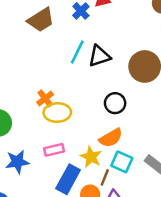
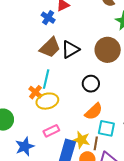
brown trapezoid: (41, 20) -> (50, 47), moved
cyan line: (77, 52) -> (46, 79), moved
yellow star: (91, 157) -> (81, 140), moved

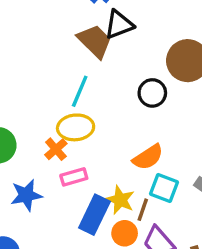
brown trapezoid: (50, 47) -> (95, 41), turned -100
black triangle: (70, 49) -> (119, 25), moved
black circle: (91, 84) -> (152, 93), moved
orange cross: (35, 92) -> (56, 149), moved

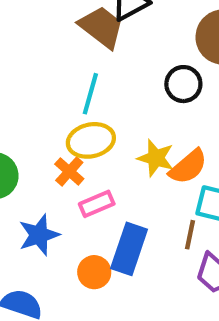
yellow star: (120, 200) -> (156, 158), moved
orange circle: (125, 233) -> (94, 272), moved

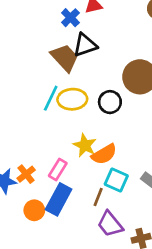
yellow ellipse: (91, 140) -> (72, 99), moved
orange cross: (69, 171) -> (26, 174), moved
pink rectangle: (97, 204) -> (58, 169), moved, turned -45

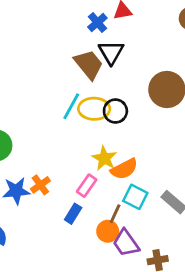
black triangle: (85, 45) -> (111, 52), turned -45
black circle: (110, 102) -> (115, 111), moved
pink rectangle: (58, 169) -> (87, 186), moved
blue rectangle: (59, 199) -> (73, 214), size x0.6
orange circle: (34, 210) -> (108, 231), moved

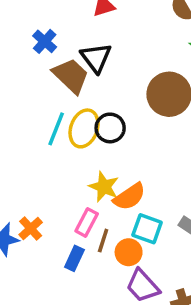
blue cross: (97, 23) -> (45, 41), moved
yellow ellipse: (94, 109) -> (84, 128), turned -64
brown line: (115, 214) -> (103, 241), moved
orange circle: (108, 231) -> (129, 252), moved

